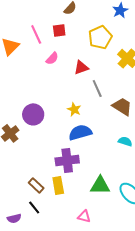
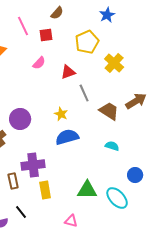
pink line: (36, 34) -> (23, 26), moved
purple cross: (67, 160) -> (33, 165), moved
brown rectangle: (36, 185) -> (13, 181), moved, turned 35

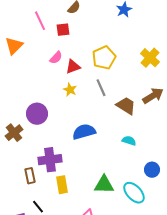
yellow pentagon: (87, 42) -> (104, 58), moved
yellow cross: (114, 63) -> (150, 58), moved
red triangle: (68, 72) -> (73, 67), moved
yellow star: (61, 114) -> (70, 90), moved

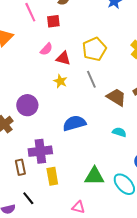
red triangle: (73, 67) -> (63, 58), turned 35

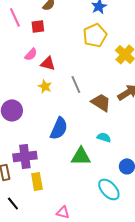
yellow pentagon: (94, 49) -> (95, 35), moved
blue semicircle: (74, 123) -> (59, 128), turned 130
green triangle: (94, 176) -> (81, 156), moved

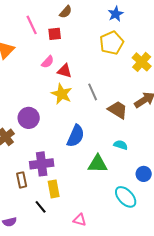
yellow star: (45, 86) -> (62, 94), size x1.5
black line: (13, 203) -> (41, 207), moved

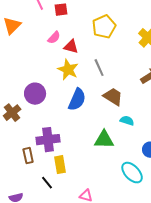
yellow pentagon: (112, 43) -> (104, 27), moved
brown trapezoid: (118, 110) -> (113, 97), moved
blue semicircle: (76, 136) -> (77, 100), moved

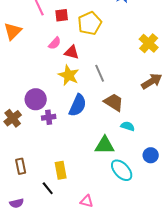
yellow pentagon: (104, 27) -> (90, 23), moved
purple cross: (48, 140) -> (49, 117), moved, size x0.6
brown rectangle: (28, 156) -> (21, 166), moved
cyan ellipse: (132, 173) -> (122, 170), moved

